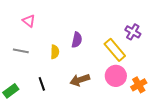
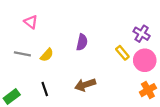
yellow rectangle: (115, 50) -> (122, 53), size x0.6
yellow semicircle: (55, 52) -> (47, 55), moved, turned 40
pink circle: (116, 76) -> (145, 60), moved

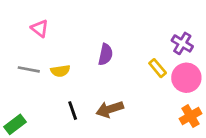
yellow semicircle: (47, 55) -> (60, 71), turned 40
black line: (45, 89) -> (73, 111), moved

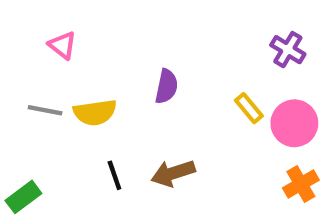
purple cross: (182, 43) -> (288, 50), moved
yellow semicircle: (60, 71) -> (95, 112), size x1.4

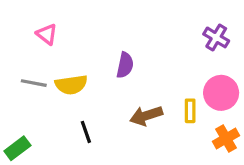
yellow rectangle: (249, 108) -> (190, 111), moved, turned 40
brown arrow: (173, 173) -> (146, 116), moved

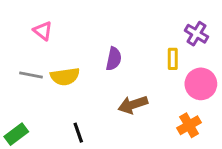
yellow rectangle: (190, 111) -> (173, 59), moved
black line: (86, 132) -> (78, 133), moved
orange cross: (226, 138) -> (189, 125), moved

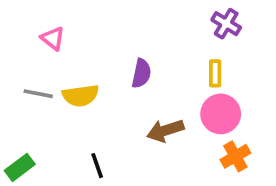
purple cross: (196, 34) -> (226, 24), moved
pink circle: (201, 84) -> (221, 114), moved

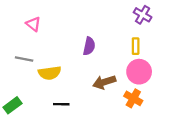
yellow semicircle: (81, 96) -> (50, 73), moved
orange cross: (235, 156) -> (133, 98), moved, turned -30
black line: (97, 166) -> (61, 104), turned -70

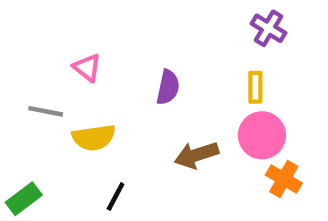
pink triangle: (33, 24) -> (87, 68), moved
orange cross: (133, 98) -> (284, 179), moved
black line: (61, 104) -> (116, 196), turned -63

